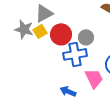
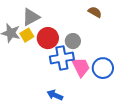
pink trapezoid: (94, 78) -> (81, 67), moved

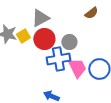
brown semicircle: (95, 12) -> (91, 13), turned 112
gray triangle: (31, 17) -> (40, 18), moved

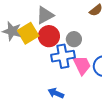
yellow square: (23, 36) -> (28, 33), size x1.5

